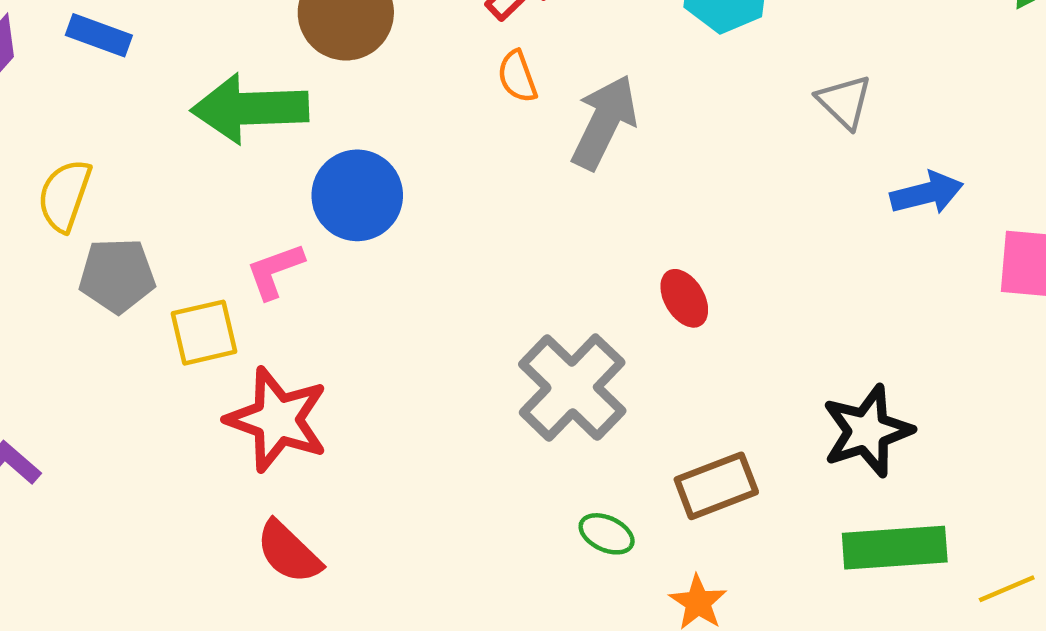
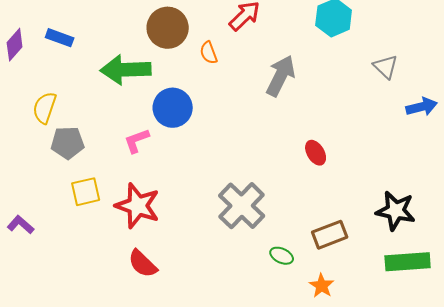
orange semicircle: (517, 76) -> (209, 53), moved
yellow square: (204, 333) -> (86, 192), moved
gray cross: (572, 387) -> (242, 206), moved
black star: (867, 431) -> (396, 211), turned 30

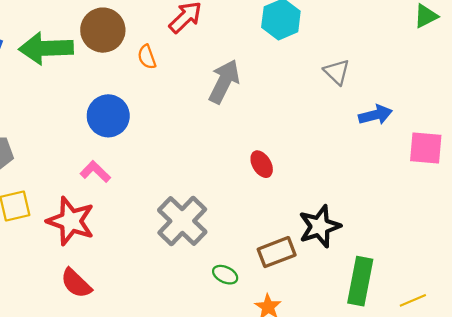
green arrow: (126, 70) -> (46, 48), moved
pink L-shape: (137, 141) -> (95, 172), moved, turned 64
black star: (396, 211) -> (320, 226), moved, turned -30
green rectangle: (408, 262) -> (360, 281), turned -75

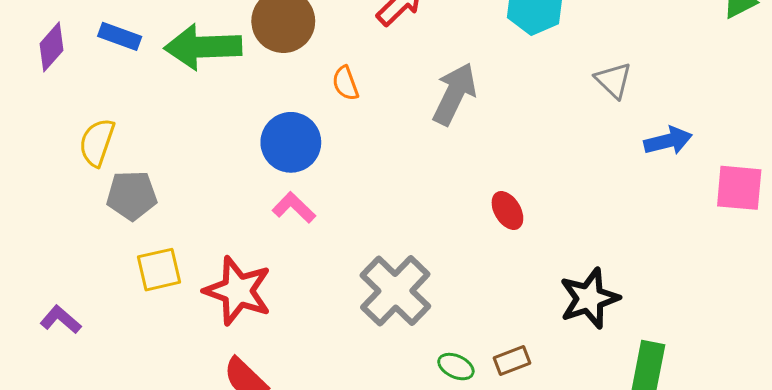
orange semicircle: (147, 57) -> (345, 83), moved
pink L-shape: (95, 172) -> (294, 207), moved
brown rectangle: (277, 252) -> (512, 360), moved, size x0.7

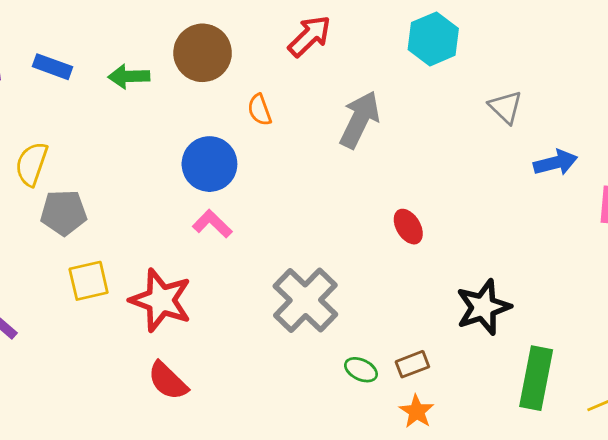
green arrow: (203, 47) -> (129, 76), size x0.6

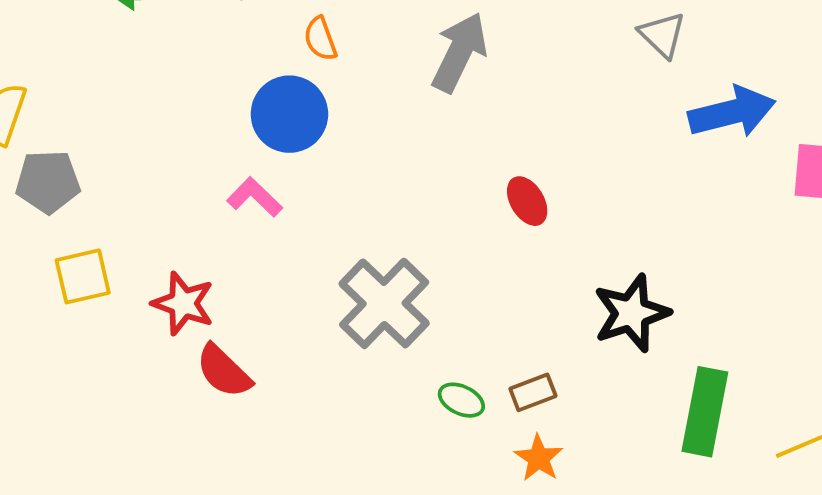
blue arrow: (556, 163) -> (732, 112), size x1.4
blue circle: (209, 164) -> (289, 114), moved
red star: (161, 300) -> (183, 303), size x0.7
red semicircle: (168, 381) -> (224, 371), moved

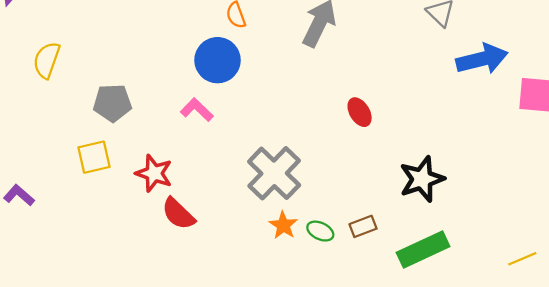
gray pentagon: (48, 182) -> (112, 103), moved
green rectangle: (705, 412) -> (423, 250), moved, turned 54
orange star: (539, 458) -> (283, 225), moved

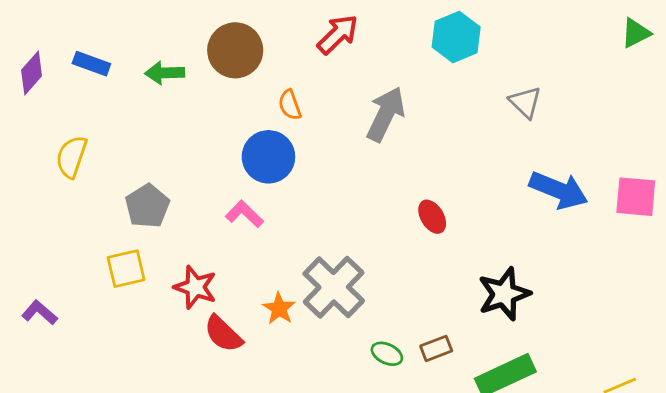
blue arrow: (482, 59) -> (559, 190), moved, turned 36
gray pentagon: (112, 103) -> (147, 206), turned -30
orange star: (283, 225) -> (279, 309), moved

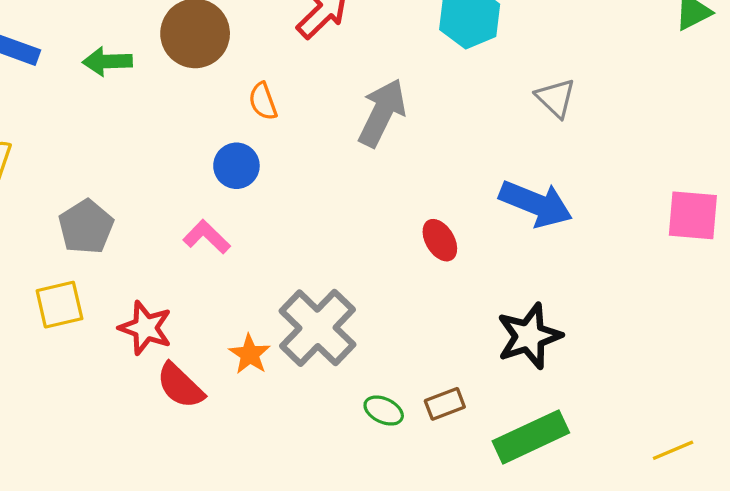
blue circle: (268, 157) -> (236, 166), size x0.7
blue arrow: (559, 190) -> (536, 204), moved

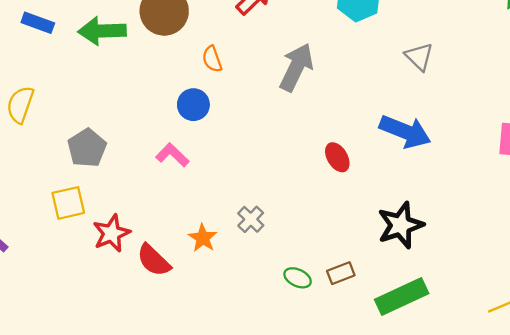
green arrow: (107, 62) -> (102, 31), size x1.4
red star: (145, 328) -> (112, 233), moved, turned 30
gray cross: (317, 328) -> (251, 219), size x0.5

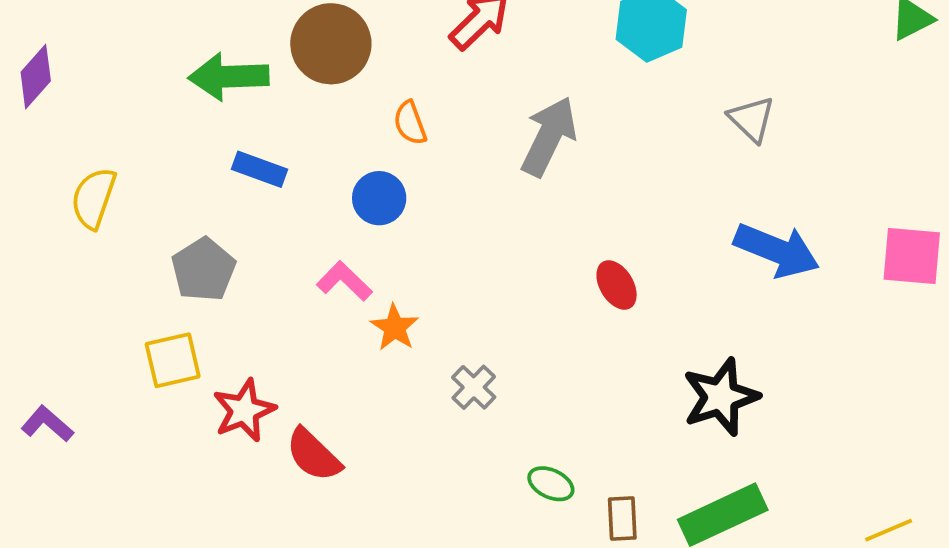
blue rectangle: (38, 23) -> (260, 169), moved
blue arrow: (405, 132) -> (777, 250), moved
orange star: (203, 238) -> (395, 327), moved
brown rectangle: (341, 273) -> (622, 519), moved, turned -72

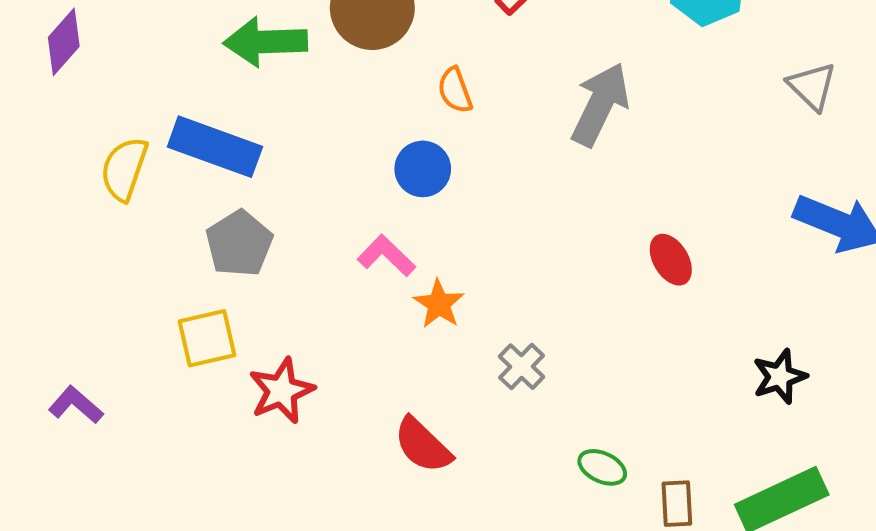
blue rectangle: (260, 169) -> (215, 147), moved, size x1.6
black star: (721, 397) -> (780, 377), size x0.7
red semicircle: (314, 455) -> (423, 445), moved

